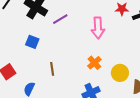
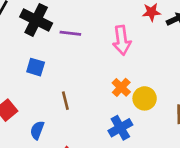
purple line: (60, 19) -> (70, 33), turned 42
yellow circle: (120, 73) -> (145, 98), moved

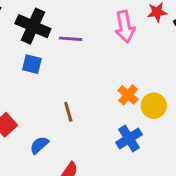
pink arrow: (122, 40) -> (125, 27), moved
blue square: (36, 67) -> (32, 64), moved
blue semicircle: (37, 130) -> (39, 145), turned 30

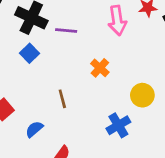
blue square: (32, 64) -> (29, 53), turned 30
orange cross: (128, 95) -> (100, 68), moved

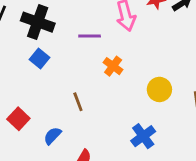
purple line: (66, 31) -> (90, 36), moved
blue cross: (118, 125) -> (143, 136), moved

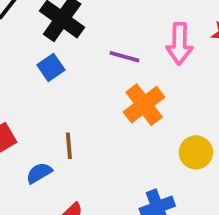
orange cross: (113, 66) -> (144, 105), size x1.5
brown line: (78, 102) -> (69, 146), moved

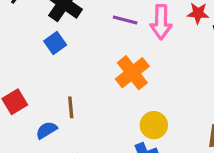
purple line: (125, 57) -> (125, 20), moved
yellow circle: (196, 152) -> (154, 125), moved

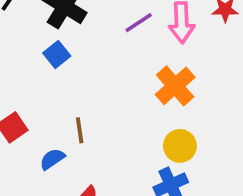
purple line: (125, 20) -> (139, 23), turned -45
orange cross: (132, 73) -> (175, 86), moved

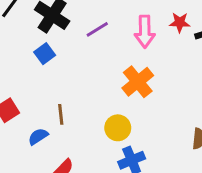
purple line: (139, 23) -> (97, 29), moved
yellow circle: (180, 146) -> (118, 128), moved

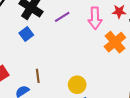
orange cross: (138, 82) -> (115, 42), moved

